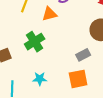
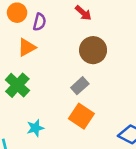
orange square: (78, 79) -> (81, 116), turned -30

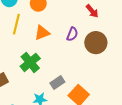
purple semicircle: (40, 22) -> (72, 34), moved
gray rectangle: (80, 86) -> (57, 83), moved

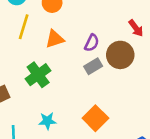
red arrow: (92, 11) -> (136, 28), moved
gray rectangle: (57, 83) -> (93, 66), moved

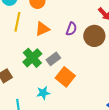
gray rectangle: (93, 66) -> (53, 59), moved
orange square: (95, 118) -> (65, 77), moved

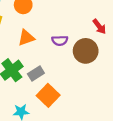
purple semicircle: (71, 29) -> (60, 41), turned 64

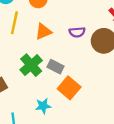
gray rectangle: (36, 73) -> (55, 67), turned 63

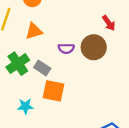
purple semicircle: (77, 32) -> (66, 48), moved
orange square: (69, 88) -> (54, 91), turned -35

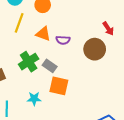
orange triangle: (34, 31) -> (43, 34), turned 35
purple semicircle: (66, 48) -> (63, 40), moved

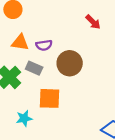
brown circle: (95, 49) -> (70, 63), moved
gray rectangle: (50, 66) -> (34, 68), moved

